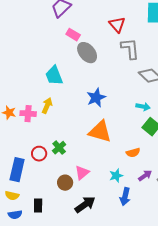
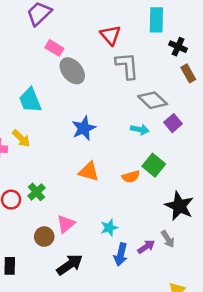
yellow arrow: (47, 106) -> (21, 138), turned 112
cyan arrow: (143, 107) -> (140, 129), moved
orange triangle: (100, 132) -> (89, 172), size x0.7
orange semicircle: (133, 153) -> (131, 177), moved
purple arrow: (145, 176) -> (146, 247), moved

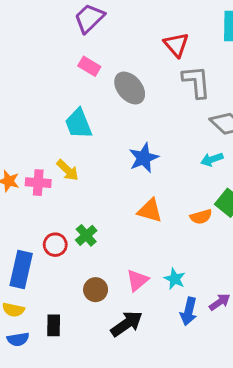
pink rectangle: (54, 48) -> (89, 66), moved
cyan arrow: (140, 129) -> (212, 159), turned 150
pink triangle: (66, 224) -> (137, 280), moved
cyan star: (109, 228) -> (175, 279), turned -30

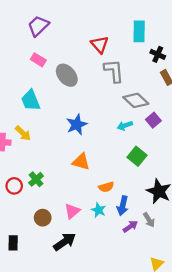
orange semicircle: (201, 217) -> (106, 187), moved
blue arrow: (189, 311) -> (123, 206), moved

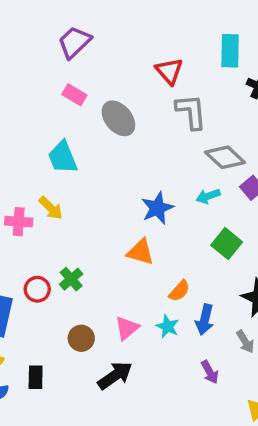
blue star: (77, 125) -> (157, 208), moved
orange semicircle: (106, 187) -> (179, 291), turned -32
purple arrow: (130, 226) -> (210, 372), moved, turned 96

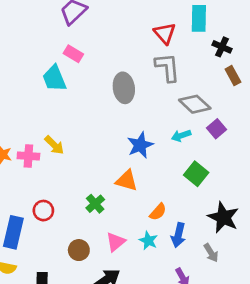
red triangle: (169, 71) -> (165, 33), moved
gray ellipse: (118, 118) -> (124, 88), moved, turned 32
cyan trapezoid: (63, 157) -> (54, 78), moved
green cross: (71, 279) -> (95, 204), moved

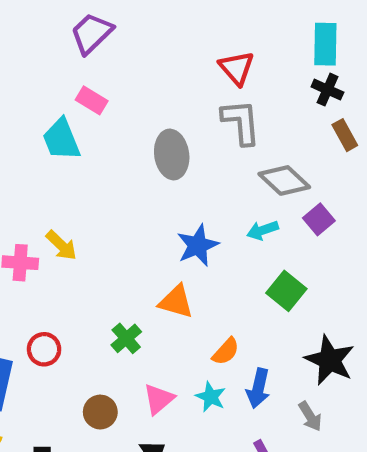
cyan rectangle: (199, 18) -> (325, 44), moved

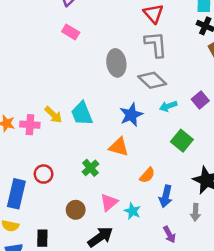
cyan trapezoid: (61, 139) -> (82, 114), moved
gray diamond: (284, 180) -> (152, 80), moved
cyan star: (211, 397) -> (132, 211), moved
gray arrow: (310, 416) -> (195, 212), turned 35

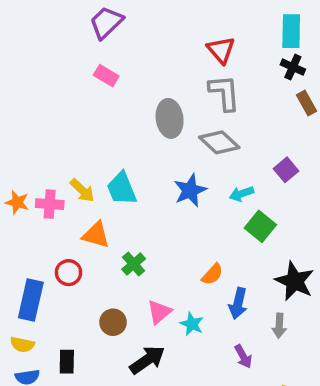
cyan arrow: (168, 106) -> (241, 194), moved
orange triangle: (119, 147) -> (96, 235), moved

